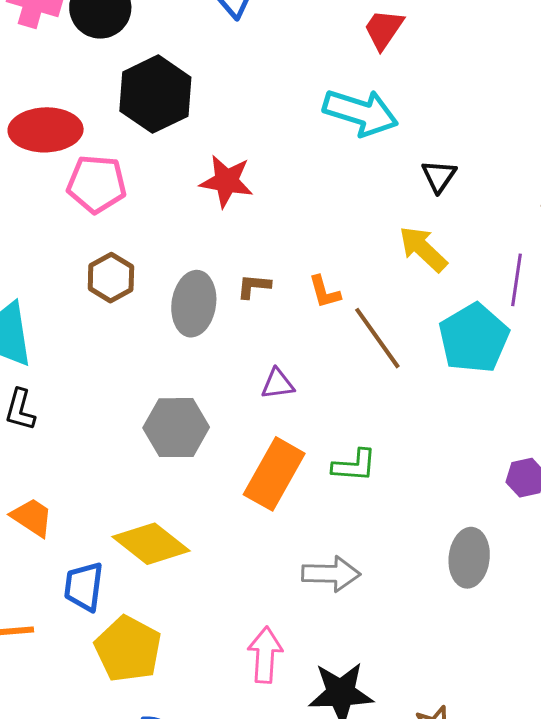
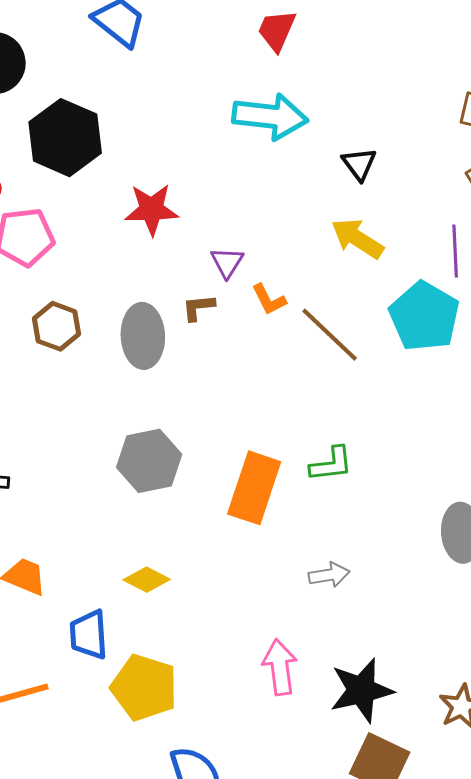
purple triangle: (278, 384) -> (227, 262), moved, turned -39
yellow diamond: (151, 544) -> (147, 580), size x0.6
gray arrow: (331, 574) -> (329, 575), size x0.7

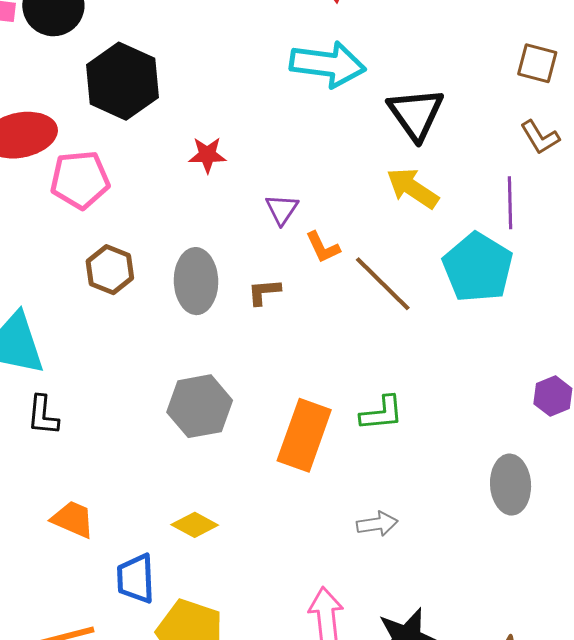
black triangle: (359, 164) -> (416, 114), size x1.6
red star: (152, 209) -> (207, 155), size x0.7
brown L-shape: (198, 307) -> (264, 292), moved

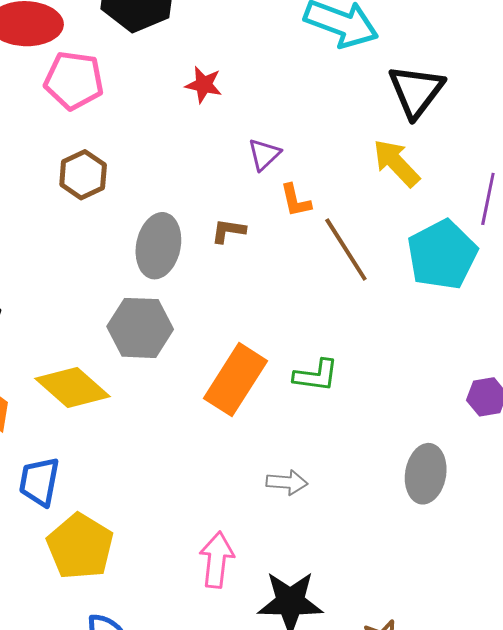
gray ellipse: (196, 281) -> (158, 246), moved
yellow diamond: (195, 525) -> (72, 388), moved, size x1.6

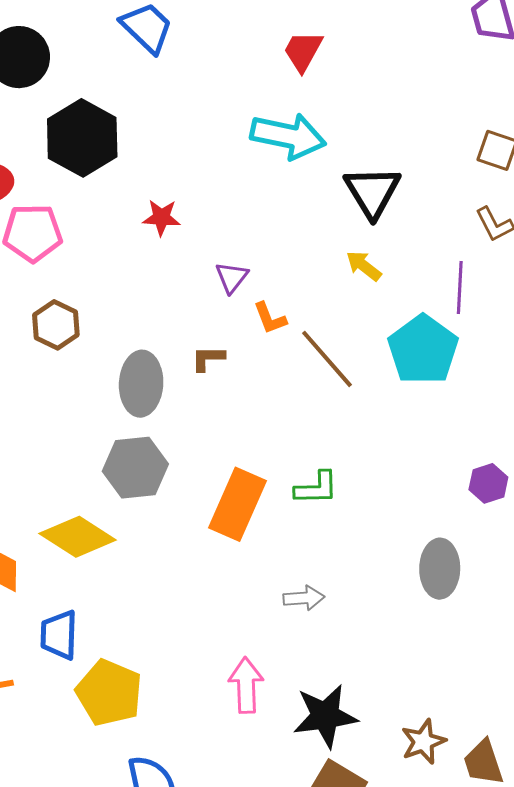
yellow arrow: (396, 163) -> (364, 266), size x0.7

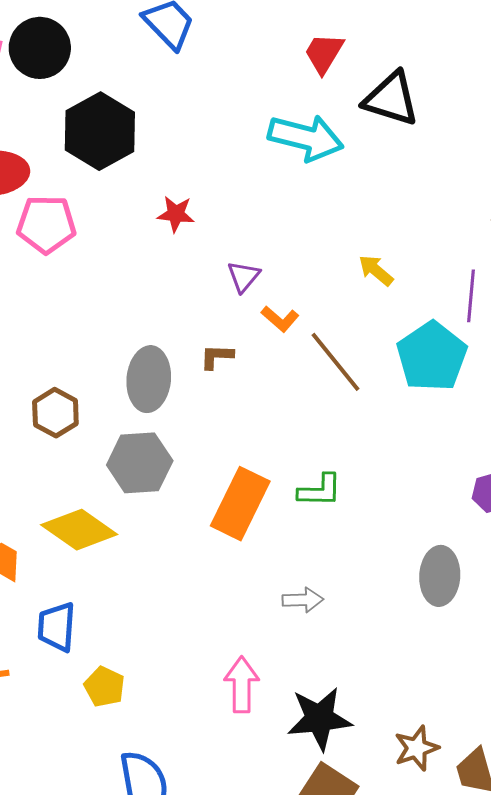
black triangle: (372, 192) -> (391, 99), moved, turned -44
orange L-shape: (270, 318) -> (280, 319), turned -30
brown hexagon: (56, 325) -> (55, 413), moved
yellow pentagon: (109, 693) -> (104, 687), size x0.6

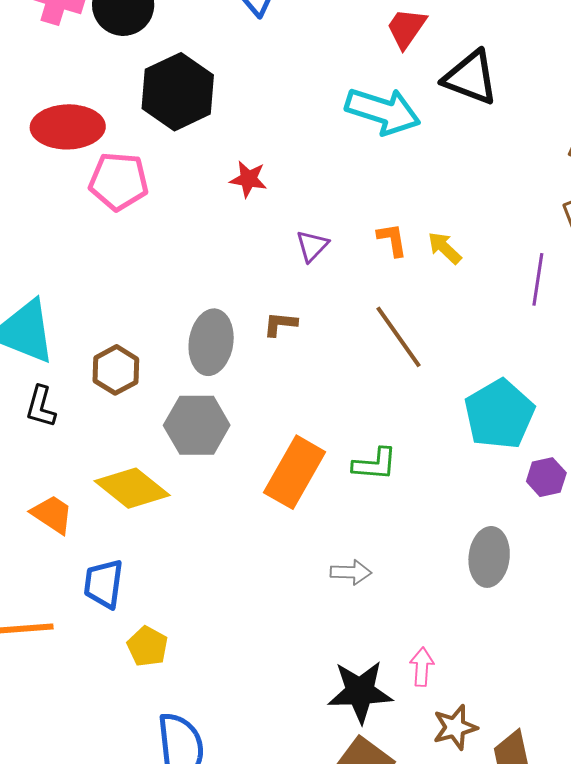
orange L-shape: (280, 319) -> (392, 240), moved, turned -144
cyan pentagon: (432, 356) -> (499, 414), moved
pink arrow: (242, 685) -> (422, 667), moved, size x0.7

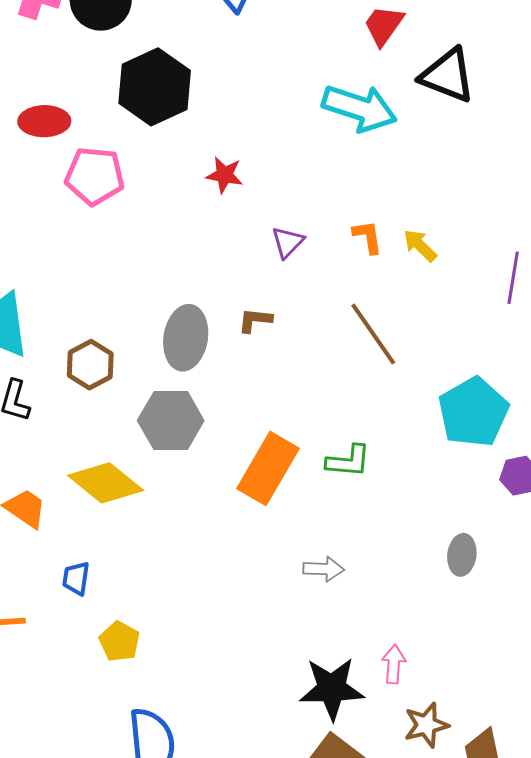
red ellipse: (68, 127) -> (44, 121), size x0.7
gray ellipse: (489, 557) -> (462, 555), size x0.7
blue trapezoid: (104, 584) -> (76, 578), size x0.7

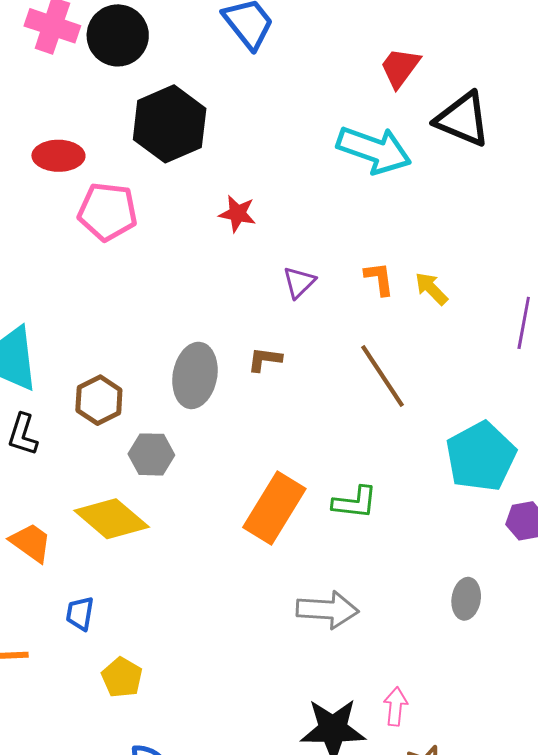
gray hexagon: (171, 421) -> (151, 454), moved, size x0.7
gray arrow: (324, 569) -> (328, 610), size x1.5

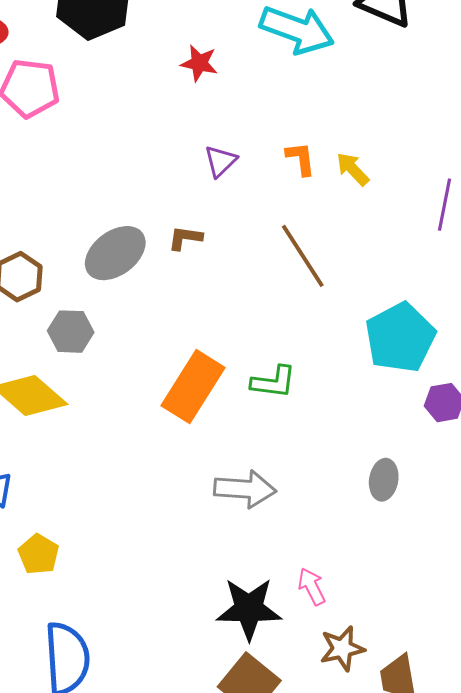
red star: (237, 214) -> (199, 63), moved
gray ellipse: (195, 375) -> (115, 253), turned 42
pink arrow: (395, 706) -> (312, 587), turned -33

